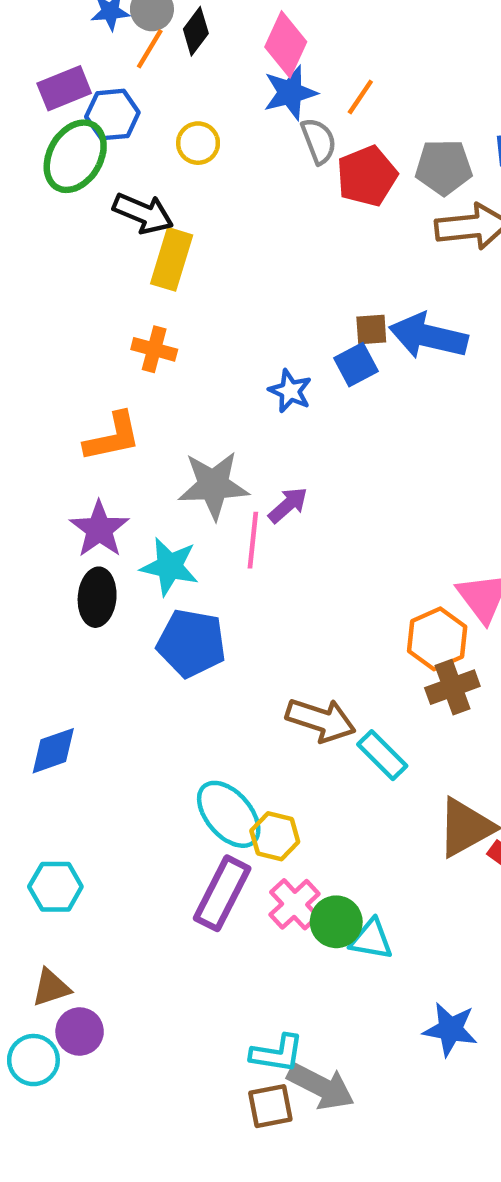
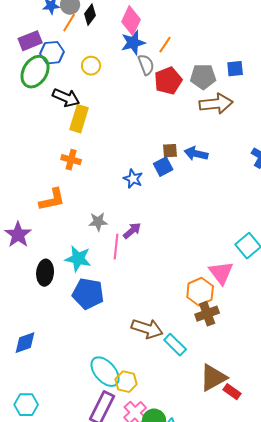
blue arrow: (428, 336) -> (196, 154), size x0.7
gray star: (213, 485) -> (98, 222), size x0.6
purple star: (99, 529) -> (18, 235), moved

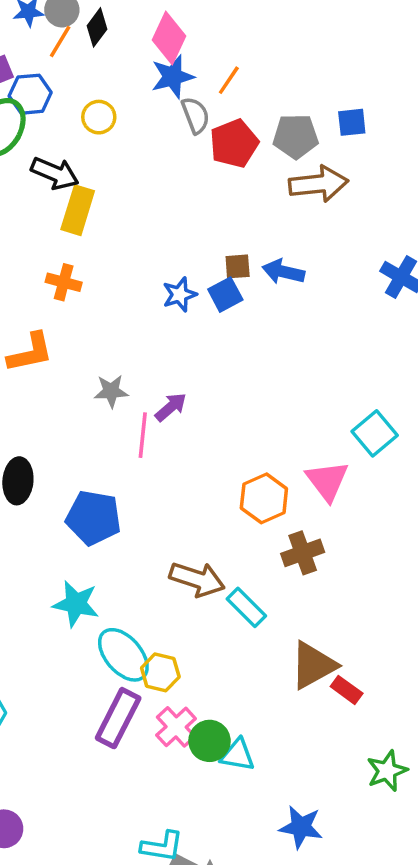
blue star: (133, 179) -> (180, 295), moved, turned 30
cyan star: (78, 259) -> (76, 604), moved
orange hexagon: (200, 292) -> (264, 498), moved

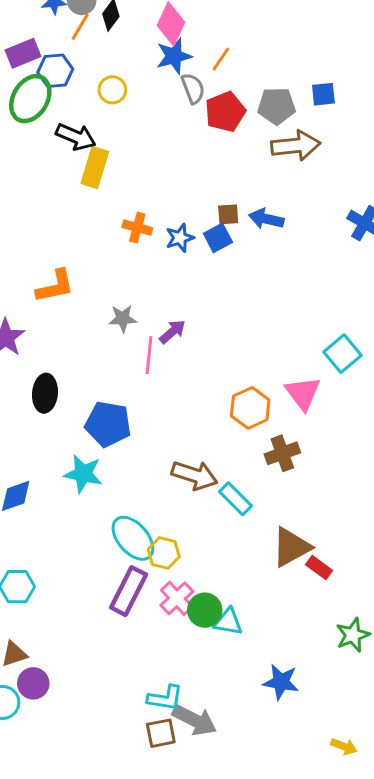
orange cross: (64, 282) -> (137, 228), moved
cyan star: (76, 604) -> (83, 474), moved

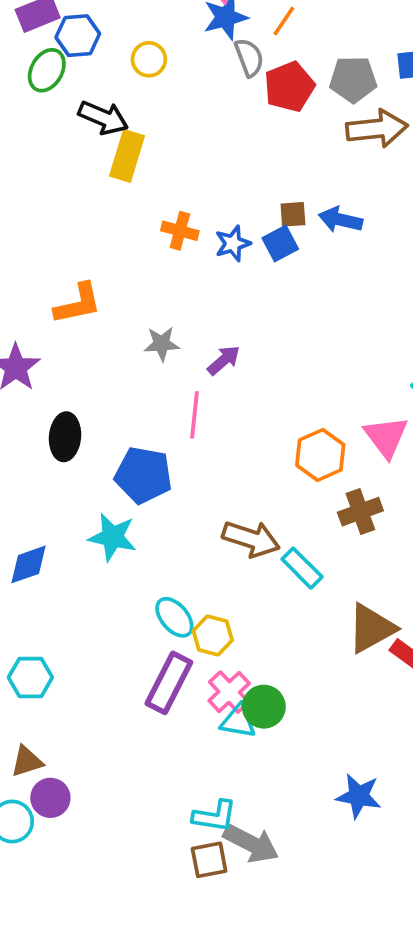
green ellipse: (30, 99) -> (47, 70), size x0.7
pink line: (149, 355) -> (194, 415), moved
cyan ellipse: (133, 538) -> (174, 617), size x0.7
cyan triangle: (228, 622) -> (238, 721), moved

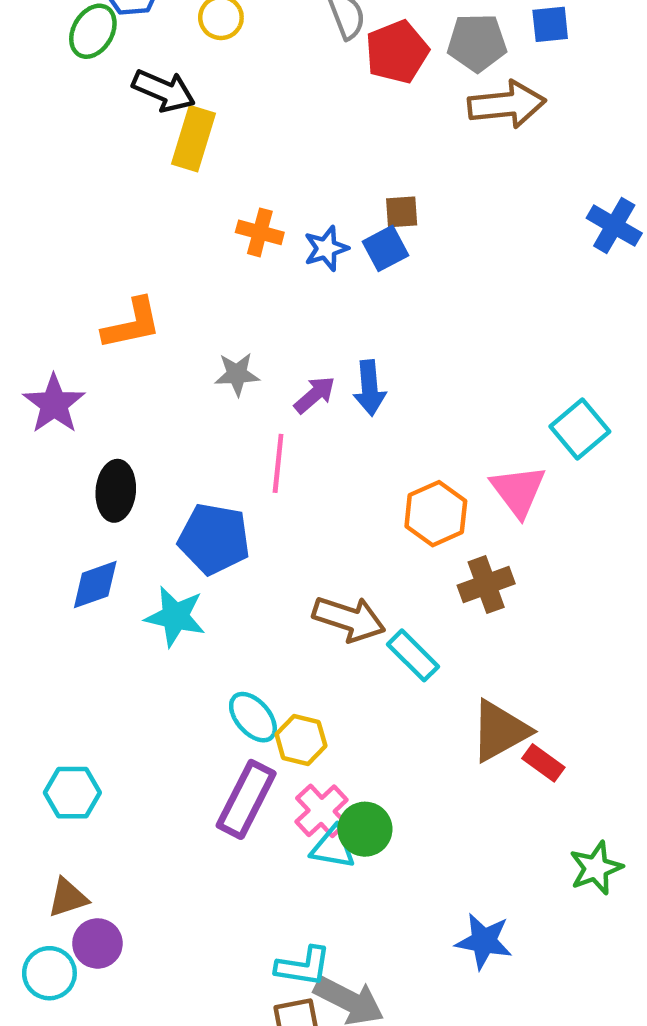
blue arrow: (340, 220) -> (370, 388), moved, turned -108
blue diamond: (29, 564) -> (95, 585), moved

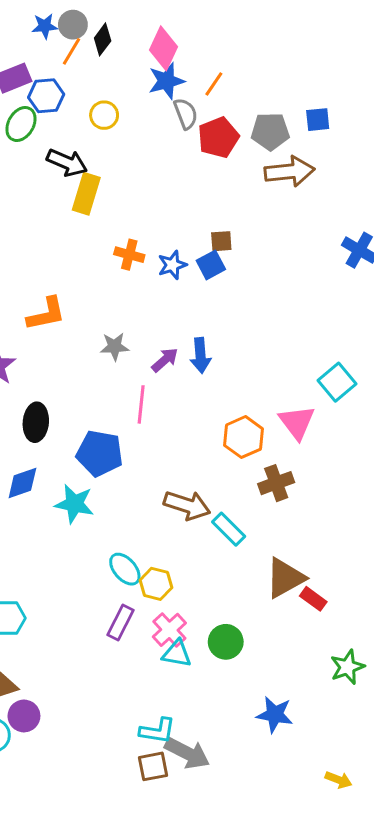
purple rectangle: (246, 799) -> (120, 623), size x0.7
green circle: (365, 829) -> (226, 642), moved

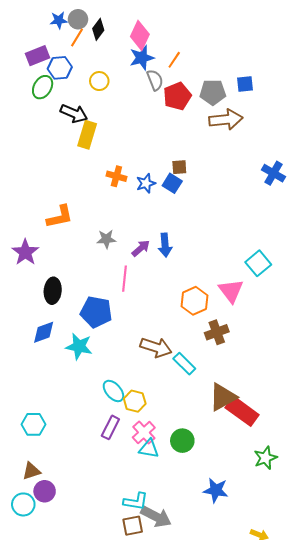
blue square: (211, 265) -> (172, 183), turned -30
red rectangle: (313, 599) -> (242, 411), size x1.8

